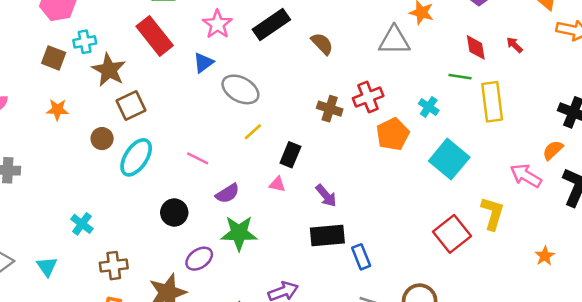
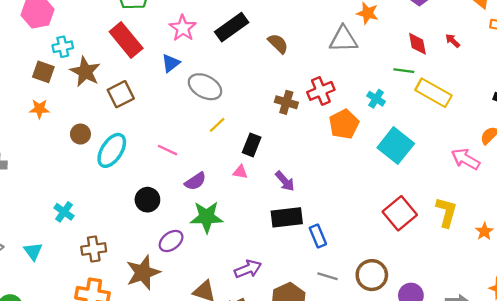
brown square: (54, 58) -> (43, 72), moved
yellow rectangle: (492, 102) -> (433, 93), turned -52
brown square: (131, 105) -> (121, 94), moved
yellow L-shape: (493, 213) -> (446, 212), moved

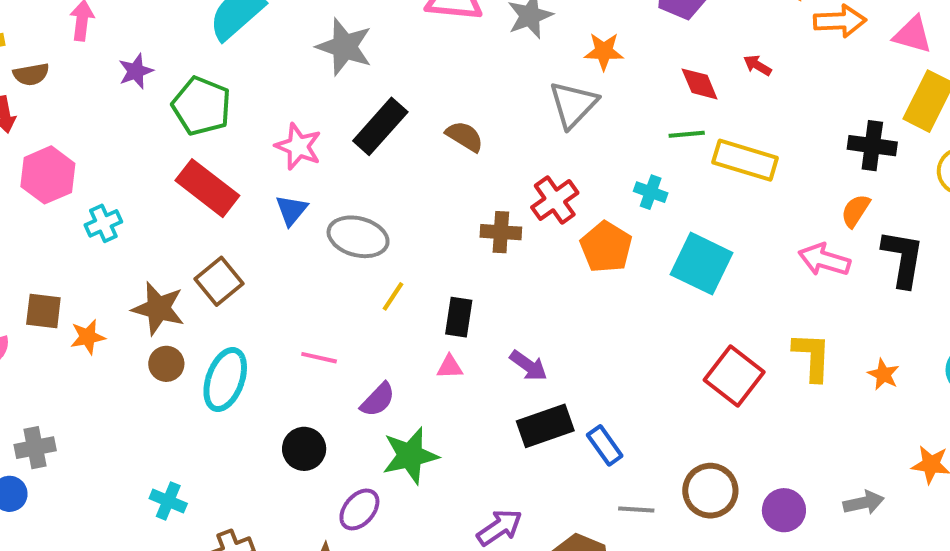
gray triangle: (343, 39) -> (573, 104), turned -32
brown square: (43, 72) -> (43, 311), moved
brown star: (85, 72) -> (158, 308), moved

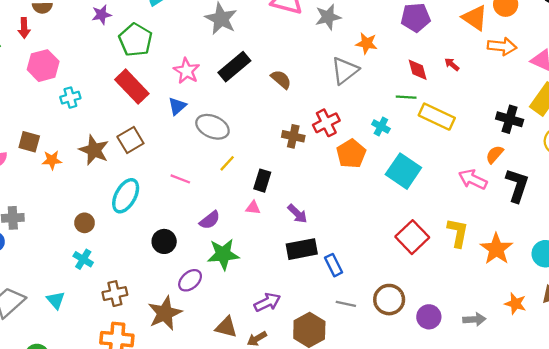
pink line: (319, 358) -> (180, 179), moved
brown circle: (166, 364) -> (85, 223), moved
orange star: (883, 374) -> (496, 249), size x1.8

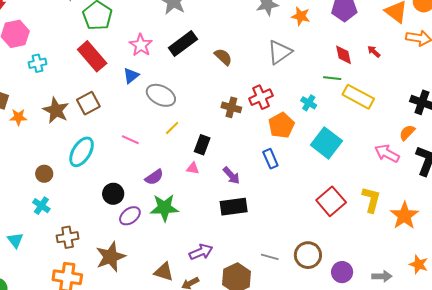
orange star: (367, 43) -> (301, 16), moved
blue rectangle: (334, 265) -> (270, 159), moved
purple ellipse: (190, 280) -> (130, 216), moved

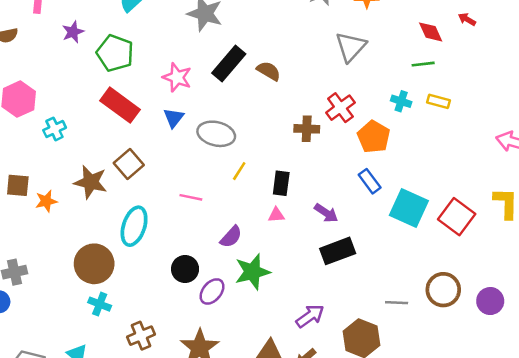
brown semicircle: (223, 57) -> (269, 71), moved
yellow rectangle: (358, 97) -> (438, 101), moved, size x0.6
cyan square: (326, 143) -> (409, 208), moved
brown circle: (44, 174) -> (94, 264), size x1.8

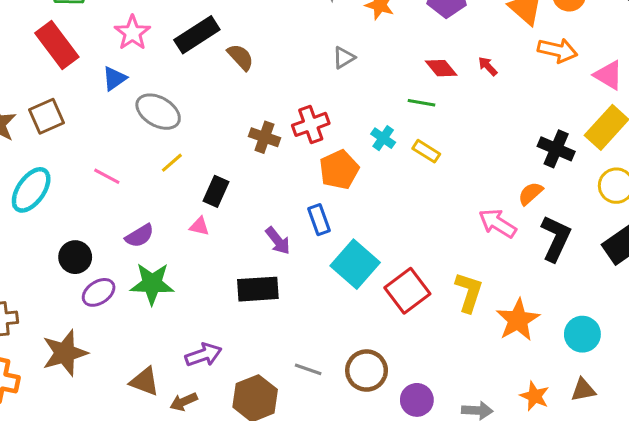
red diamond: (431, 32) -> (441, 68), turned -32
gray triangle: (351, 47) -> (344, 58), size x0.6
purple arrow: (326, 213) -> (278, 241), moved

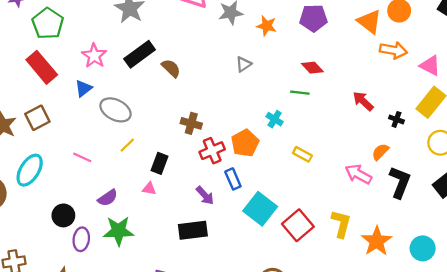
red arrow: (488, 66) -> (363, 101), moved, size x1.5
red cross: (311, 124) -> (212, 151), moved
black cross: (556, 149) -> (396, 119), size x0.6
yellow rectangle: (426, 151) -> (302, 154), moved
purple ellipse: (99, 292) -> (81, 239), turned -45

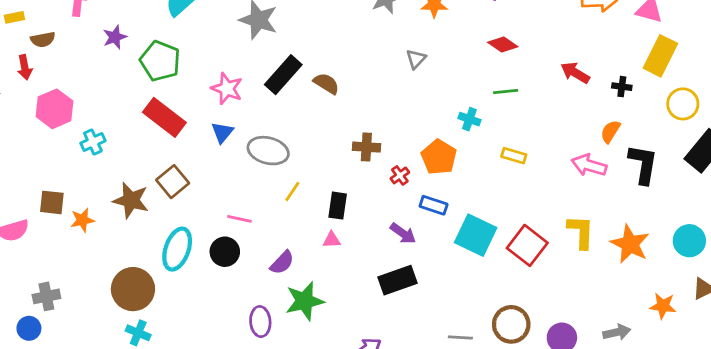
green line: (300, 93) -> (506, 91), moved
red cross: (212, 151) -> (400, 175), size x0.6
blue rectangle: (233, 179) -> (434, 205), turned -36
black circle: (63, 215) -> (225, 252), moved

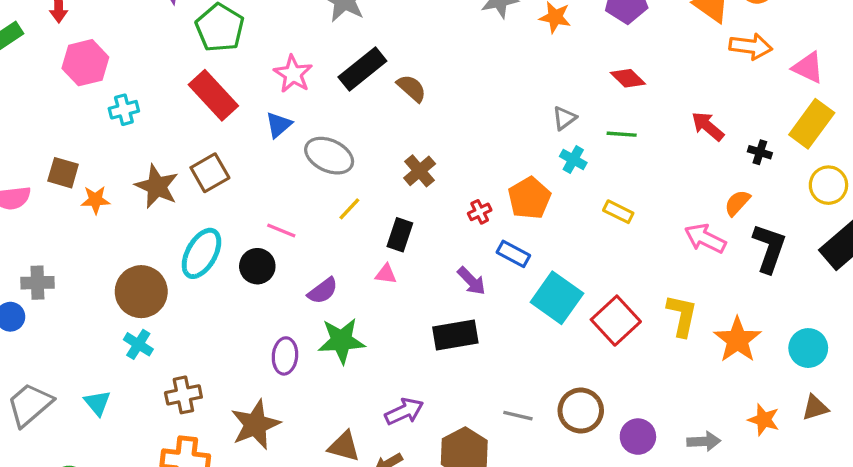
gray triangle: (416, 59) -> (564, 118), moved
brown cross: (366, 147) -> (420, 171), moved, turned 36

